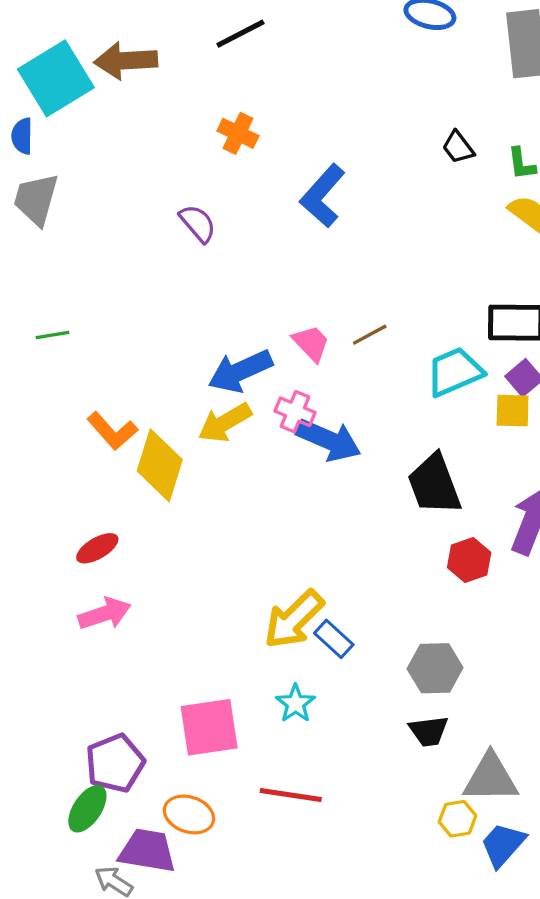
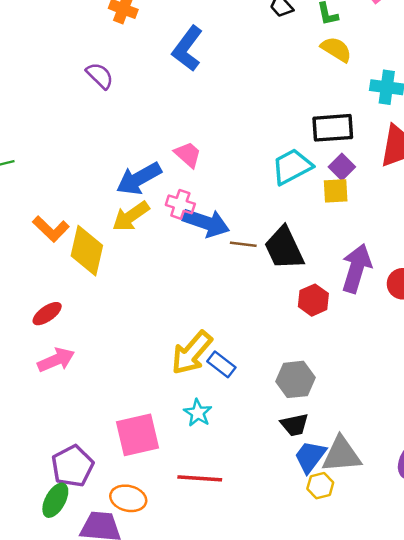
brown line: (370, 335) -> (243, 244), moved, turned 40
blue trapezoid: (503, 845) -> (310, 457), moved

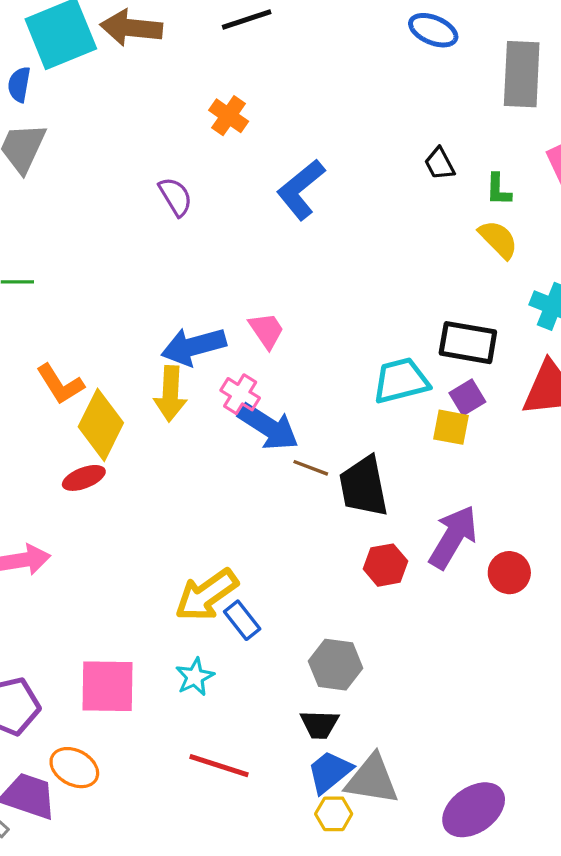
yellow arrow: (131, 216) -> (170, 394), turned -66
red ellipse: (47, 314) -> (84, 478), moved
red line: (200, 478) -> (219, 766), moved

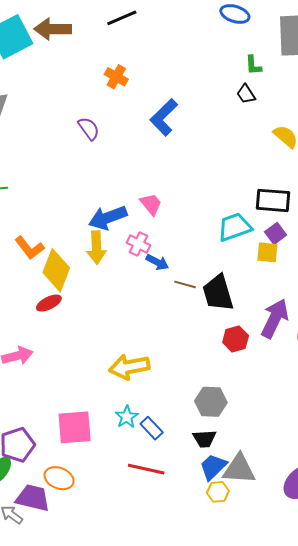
green L-shape: (498, 190) -> (253, 65), moved
blue arrow: (268, 427) -> (157, 262), size x0.6
yellow arrow: (206, 595) -> (129, 367), turned 30
blue rectangle: (242, 620) -> (152, 428), moved

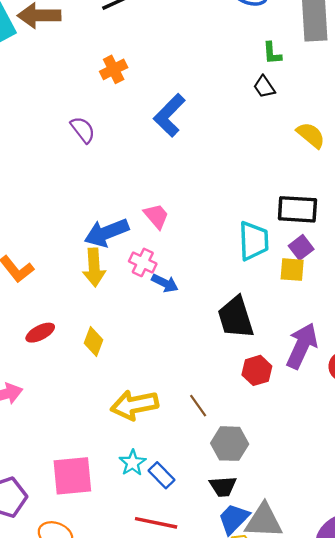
orange cross: (116, 77) -> (114, 69), turned 35
cyan trapezoid: (235, 227) -> (254, 241), turned 108
yellow diamond: (56, 270) -> (93, 342), moved, size x0.6
brown line: (185, 284) -> (198, 406), moved, turned 40

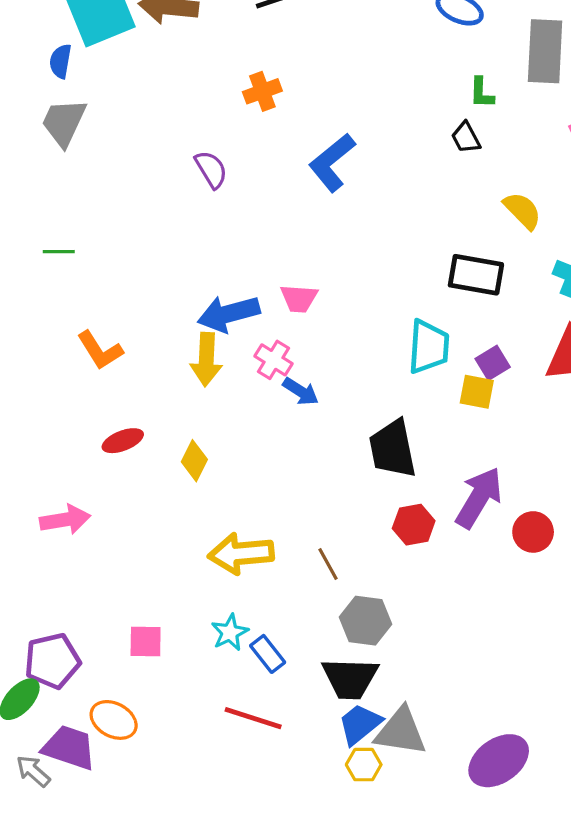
black rectangle: (297, 209) -> (476, 275), moved
pink trapezoid: (156, 216) -> (299, 298), turned 128
pink square: (72, 476) -> (146, 642), size x0.6
black trapezoid: (223, 486) -> (350, 678), size x1.5

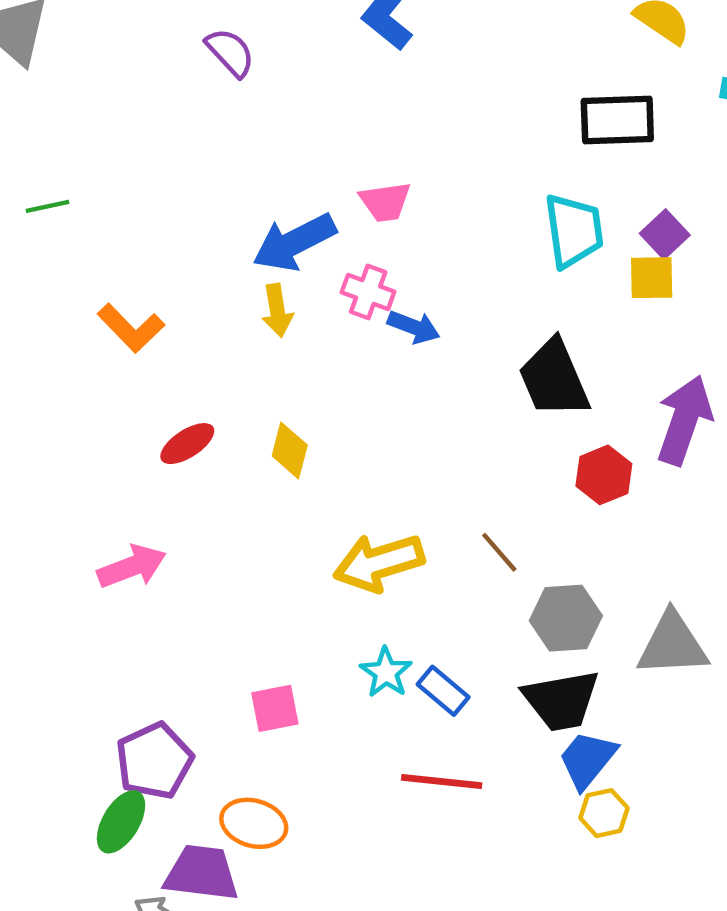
yellow arrow: (206, 359) -> (277, 310), size x0.7
gray triangle: (401, 732) -> (672, 645), moved

